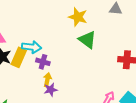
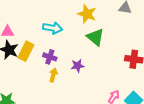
cyan arrow: (32, 47) -> (53, 28), moved
purple star: (51, 90) -> (78, 66), moved

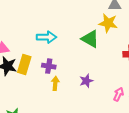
yellow star: (87, 14) -> (108, 23), moved
purple star: (78, 66) -> (86, 81), moved

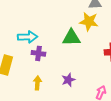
green triangle: (90, 39) -> (71, 38), turned -30
purple cross: (49, 66) -> (38, 53), moved

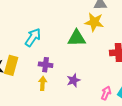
cyan arrow: (28, 37) -> (33, 37), turned -54
purple cross: (38, 53) -> (46, 65), moved

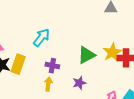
yellow star: (94, 22) -> (112, 52), moved, turned 30
green triangle: (77, 38) -> (86, 55), moved, turned -30

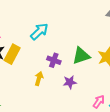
purple cross: (52, 66) -> (54, 60), moved

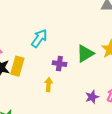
purple star: (70, 82) -> (92, 97), moved

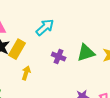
yellow arrow: (49, 85) -> (26, 73), moved

